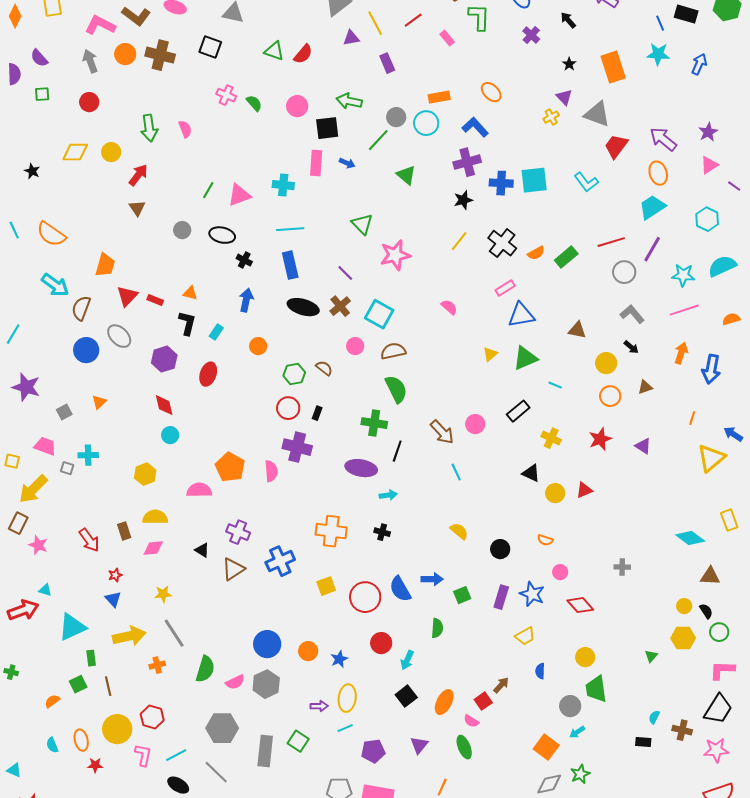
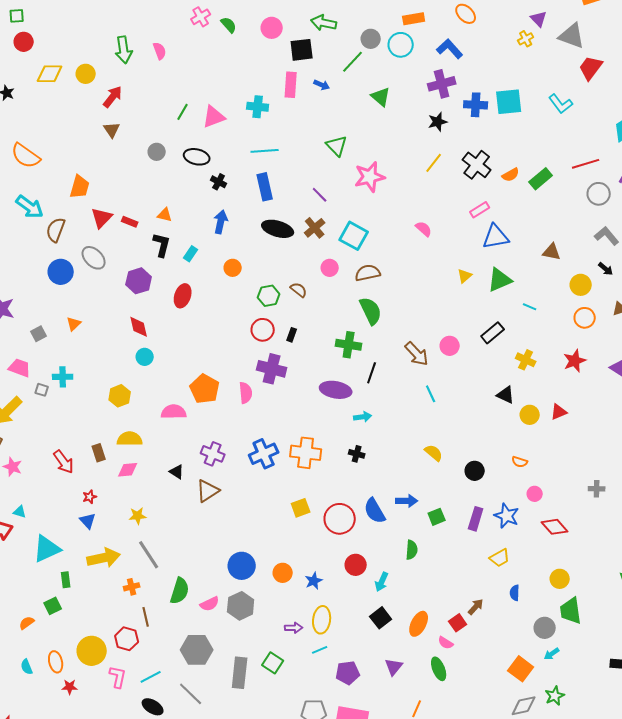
pink cross: (226, 95) -> (201, 17), turned 36
red circle: (89, 102) -> (24, 42), moved
blue cross: (280, 561) -> (264, 454), moved
brown line: (108, 686) -> (146, 617), moved

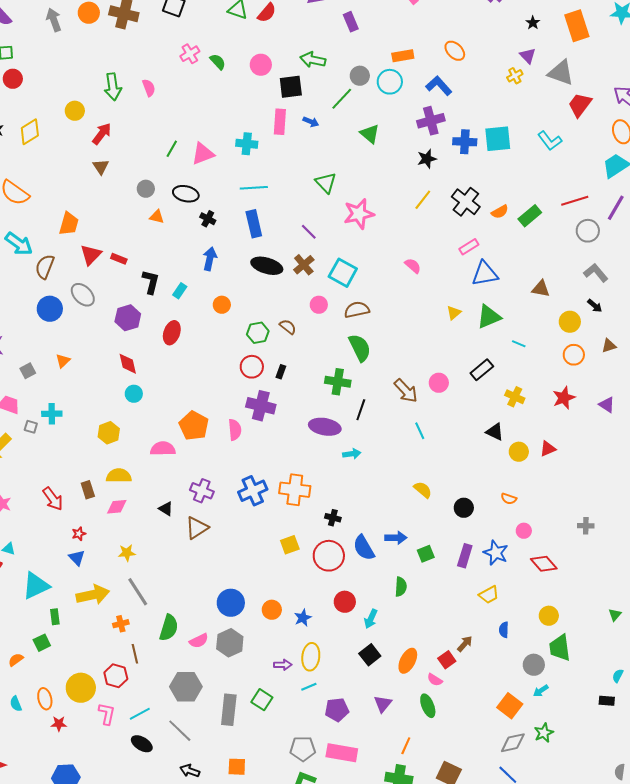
yellow diamond: (50, 74) -> (30, 132), moved, turned -32
orange triangle: (165, 215) -> (157, 217), moved
black cross: (357, 454) -> (333, 518), moved

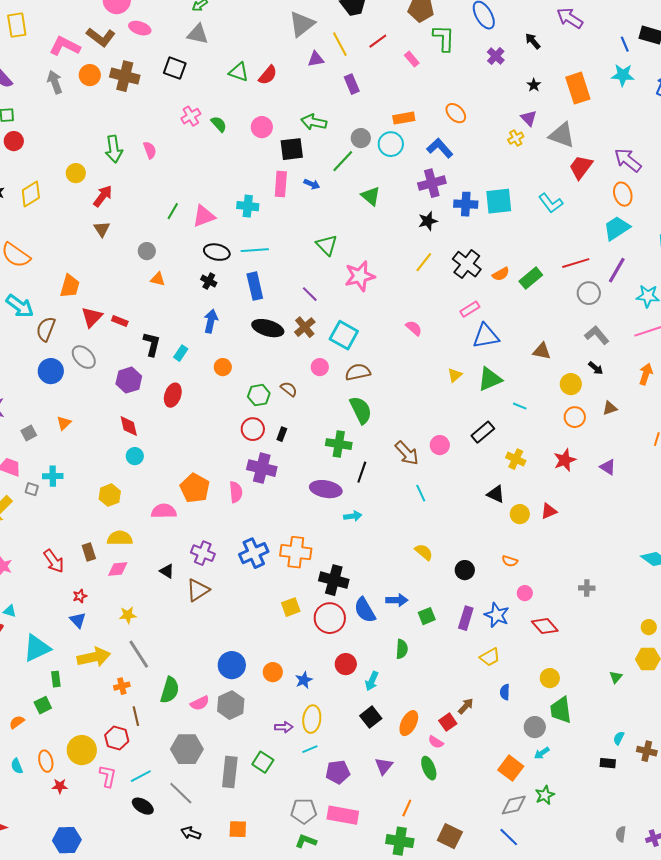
black ellipse: (186, 194) -> (217, 252), moved
black cross: (333, 518) -> (334, 580), size x1.8

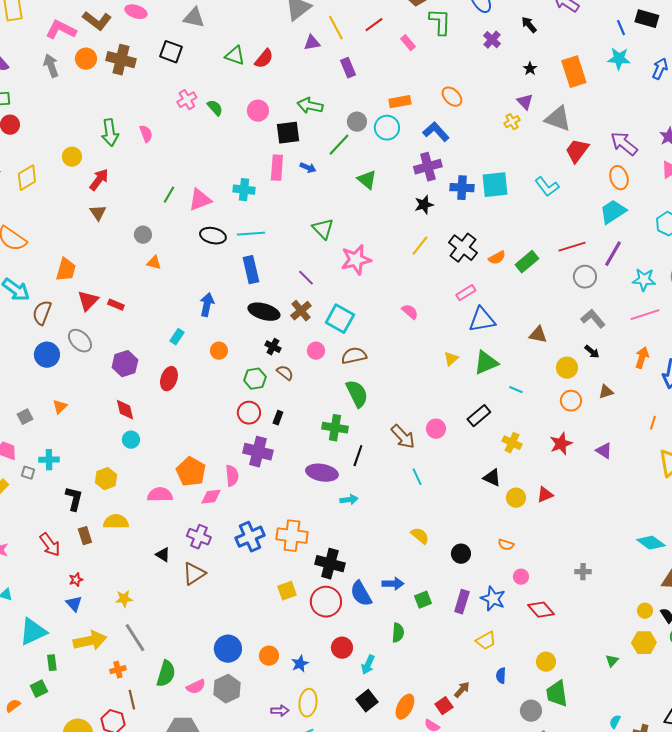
black cross: (209, 281) -> (273, 347), moved
black L-shape: (152, 344) -> (74, 499), moved
pink diamond: (118, 569) -> (211, 497), moved

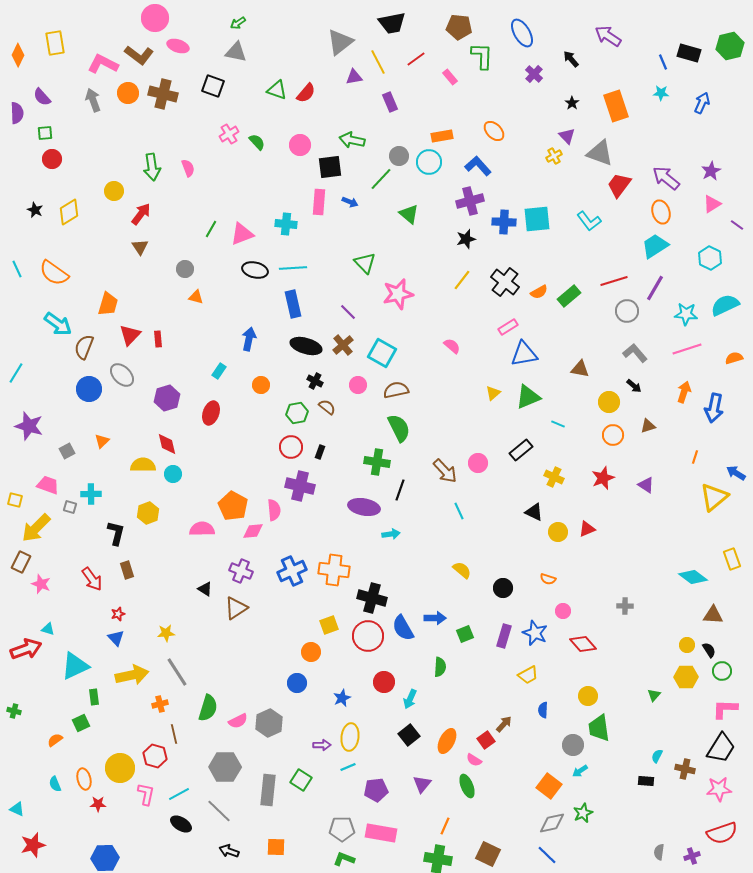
cyan star: (619, 59) -> (661, 93), size x0.7
red rectangle: (116, 305) -> (158, 339), turned 63
yellow semicircle: (116, 522) -> (143, 465), moved
blue circle: (228, 649) -> (297, 683), moved, size x0.7
orange circle: (269, 656) -> (311, 652), moved

